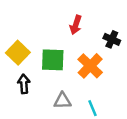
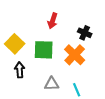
red arrow: (76, 25) -> (53, 21), moved
black cross: (112, 39) -> (85, 33), moved

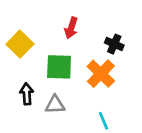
yellow square: (15, 44) -> (20, 44), moved
gray triangle: (52, 84) -> (55, 105), moved

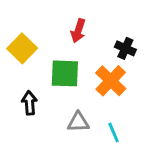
gray triangle: (55, 105) -> (78, 122), moved

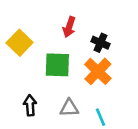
black cross: (125, 48) -> (100, 43), moved
black arrow: (29, 103) -> (30, 105), moved

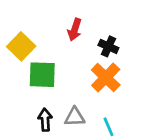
green square: (57, 65) -> (42, 75), moved
black arrow: (30, 105) -> (45, 120), moved

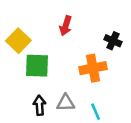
black cross: (108, 46) -> (113, 41), moved
orange cross: (106, 77) -> (93, 68), turned 35

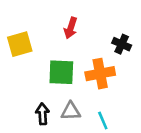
yellow square: (18, 41) -> (20, 44), turned 30
green square: (37, 66) -> (61, 72), moved

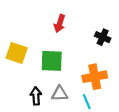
yellow square: (20, 44) -> (17, 53), moved, turned 35
orange cross: (100, 74) -> (95, 77), moved

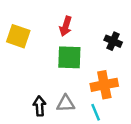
yellow square: (17, 53) -> (18, 36), moved
green square: (52, 61) -> (69, 57), moved

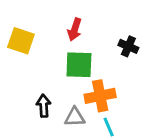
orange cross: (104, 85) -> (100, 96), moved
black arrow: (39, 106) -> (44, 106), moved

